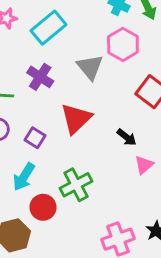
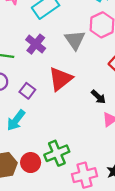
green cross: (76, 185) -> (57, 153), moved
red circle: (43, 207) -> (31, 163), moved

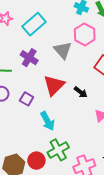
black arrow: (98, 97) -> (81, 92), moved
cyan arrow: (16, 120) -> (47, 121), moved, turned -60

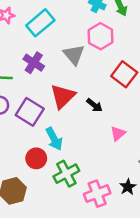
purple square: (27, 99) -> (30, 112), size x1.6
red circle: (36, 161) -> (36, 158), moved

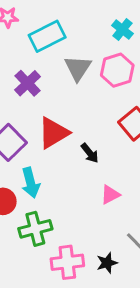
gray triangle: (74, 55) -> (78, 68), moved

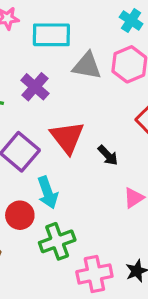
cyan rectangle: (47, 36) -> (51, 35), turned 32
gray triangle: (78, 68) -> (87, 66), turned -48
red triangle: (53, 133) -> (67, 137), turned -32

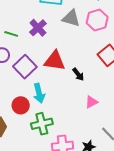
red triangle: (67, 137) -> (55, 61), turned -50

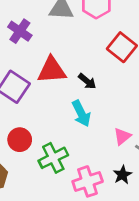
cyan arrow: (39, 93) -> (81, 114), moved
pink triangle: (91, 102) -> (122, 136), moved

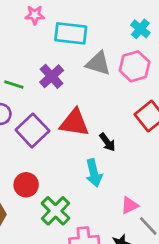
green cross: (53, 158) -> (56, 211), turned -32

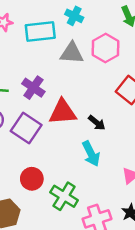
cyan cross: (140, 29) -> (74, 16), moved
purple cross: (52, 76) -> (33, 88), moved

